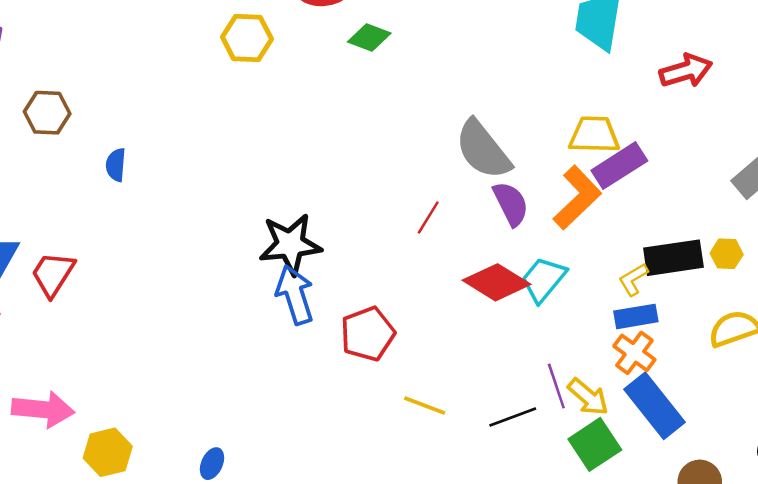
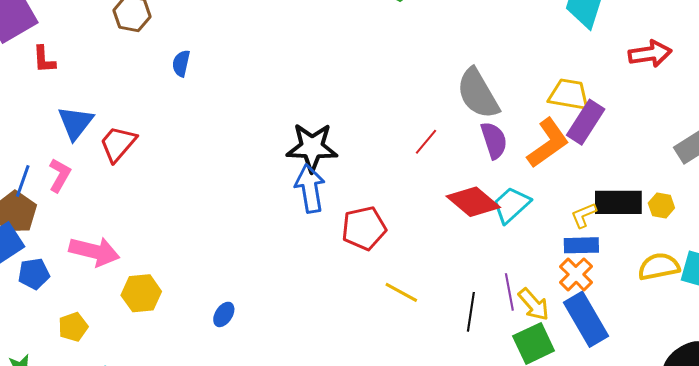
purple rectangle: (619, 166) -> (586, 122), turned -33
black line: (513, 417) -> (471, 312), turned -69

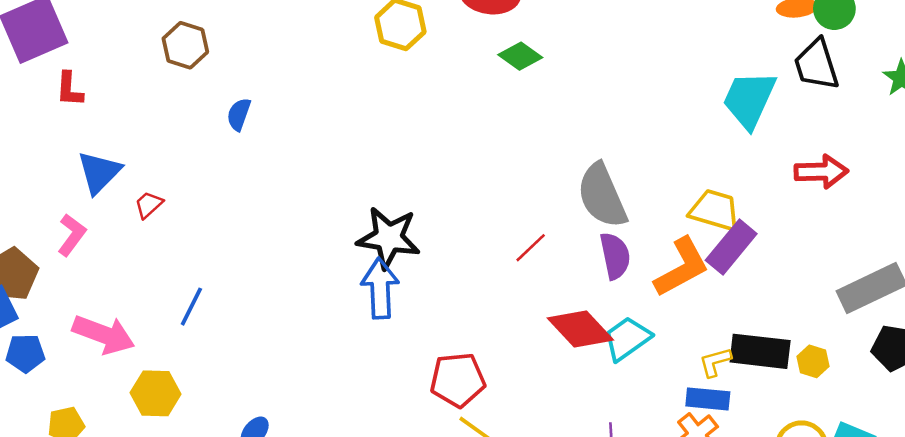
red trapezoid: (118, 144) -> (149, 205), size x0.6
blue line: (23, 181) -> (191, 307), moved
red pentagon: (364, 228) -> (458, 380), moved

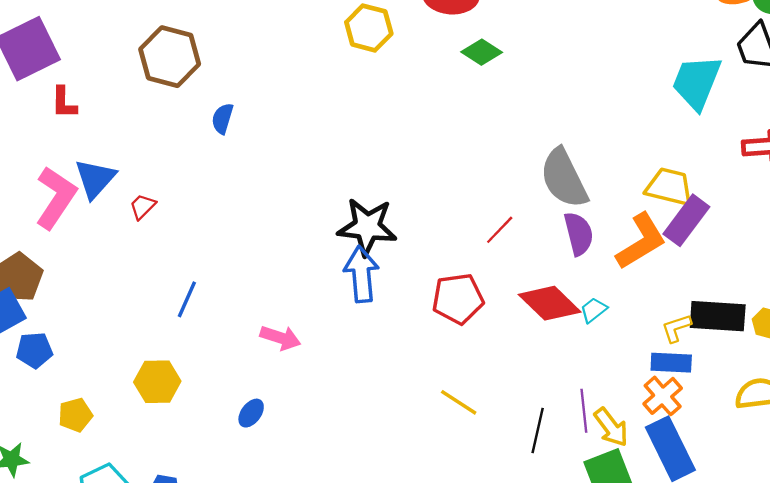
brown hexagon: (185, 45) -> (170, 57), size x1.4
pink L-shape: (72, 235) -> (56, 198), moved, size x1.6
pink arrow: (104, 334) -> (280, 338), moved, size x0.7
cyan trapezoid: (627, 338) -> (594, 310), size x0.6
red pentagon: (458, 380) -> (458, 299), moved

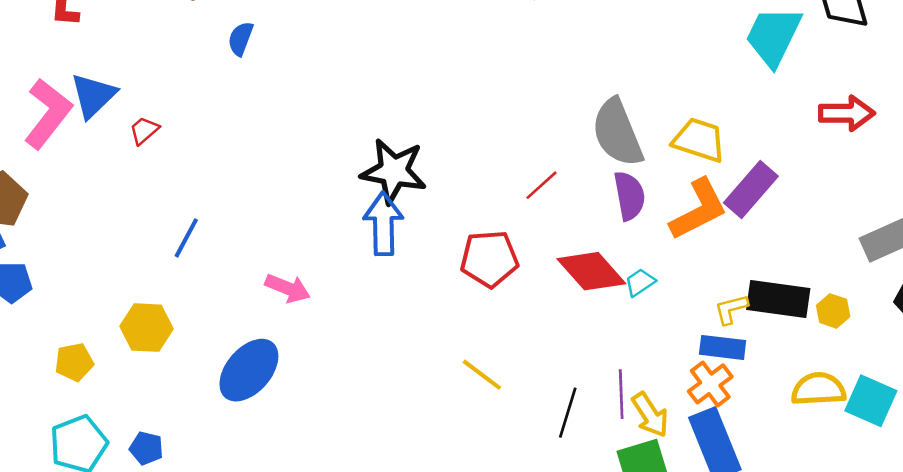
yellow trapezoid: (669, 187) -> (699, 140), moved
blue ellipse: (251, 413) -> (249, 370), size x2.0
yellow pentagon: (75, 415) -> (74, 362), moved

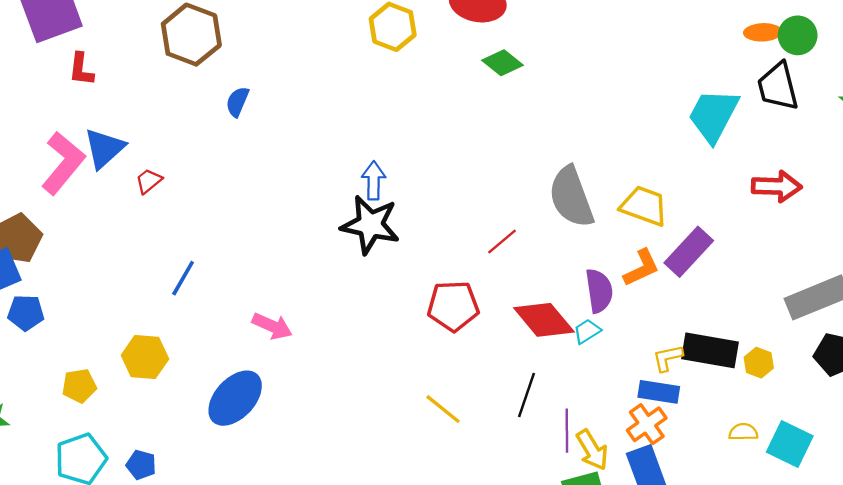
purple semicircle: (629, 196) -> (599, 291), moved
orange L-shape: (699, 209) -> (642, 268), size x0.7
blue arrow: (383, 224) -> (374, 181), moved, size x0.7
yellow semicircle: (818, 389) -> (743, 432), size x0.6
black line: (568, 413) -> (526, 395), moved

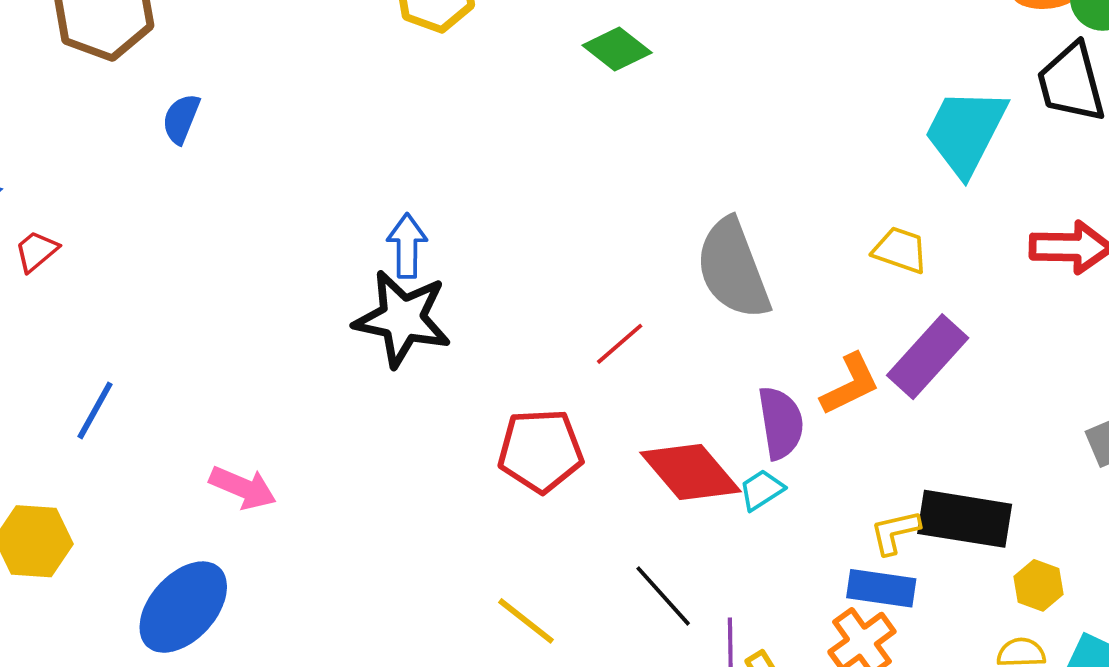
yellow trapezoid: (644, 206) -> (900, 250), moved, size x0.7
yellow hexagon: (759, 363) -> (1038, 585), moved
black line: (526, 395) -> (663, 596), turned -60

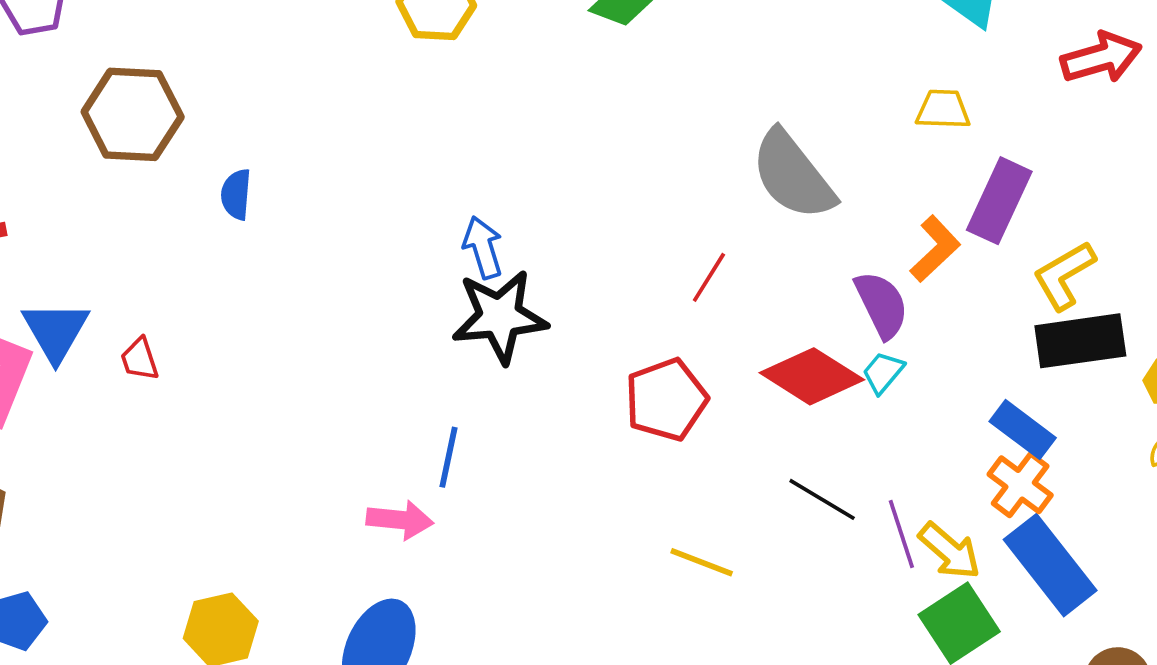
red trapezoid: (36, 251) -> (140, 359), turned -51
blue line: (95, 410) -> (448, 457), moved
yellow L-shape: (895, 532) -> (1064, 275), moved, size x1.4
blue rectangle: (881, 588) -> (1023, 430), turned 46

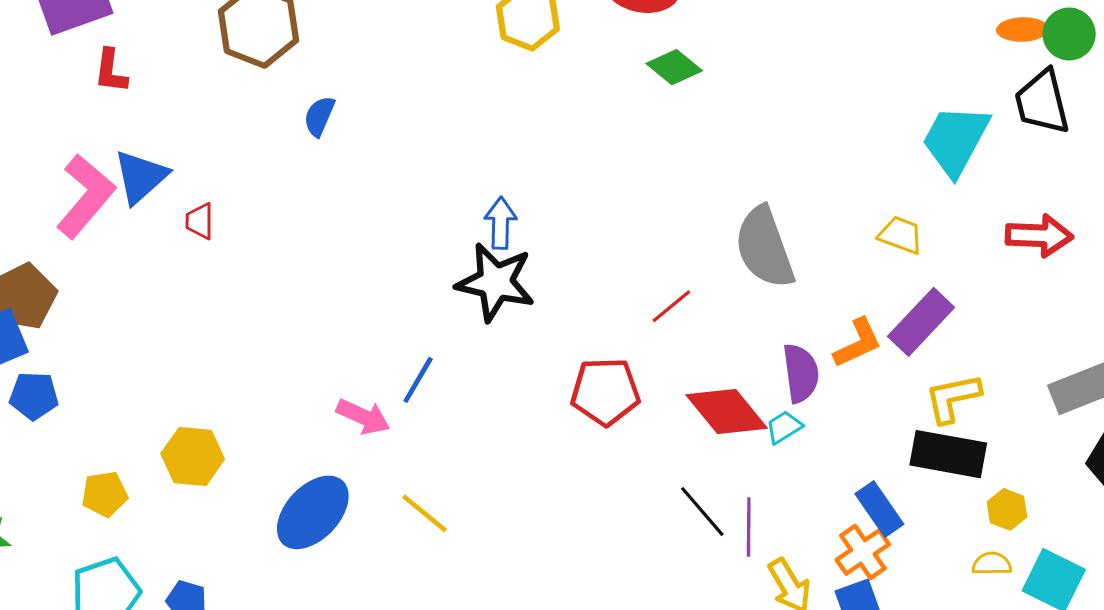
purple line: (901, 534) -> (749, 527), moved
yellow line: (702, 562) -> (425, 513), moved

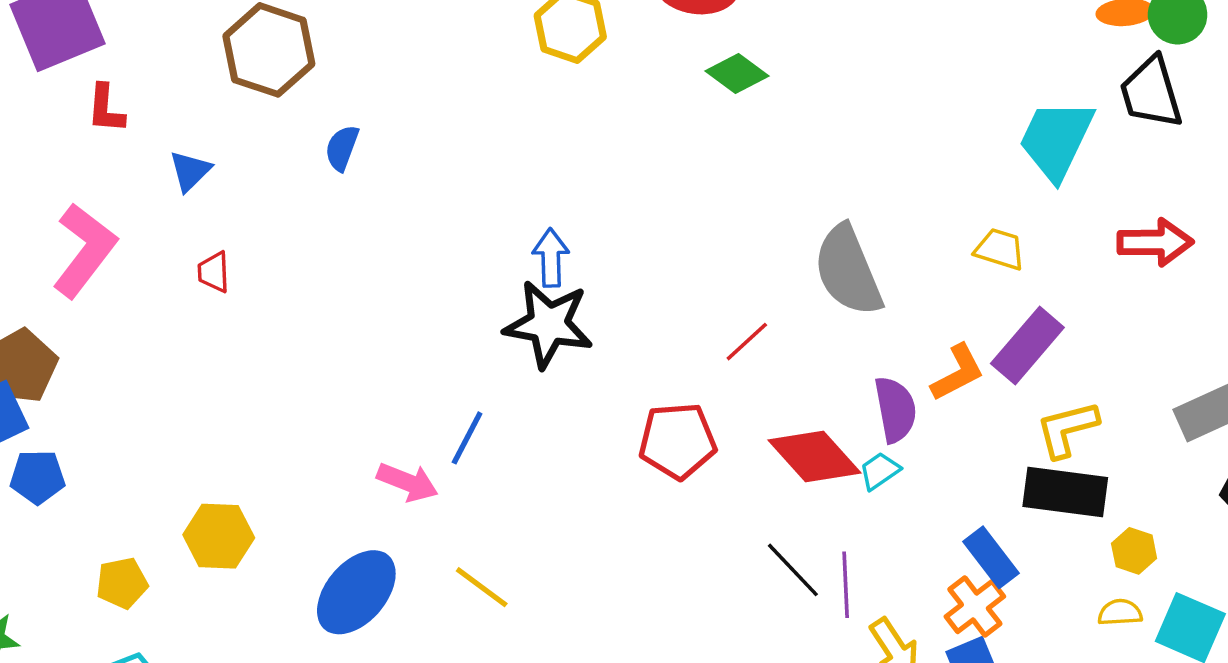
blue triangle: (141, 177) -> (190, 171), moved, size x0.7

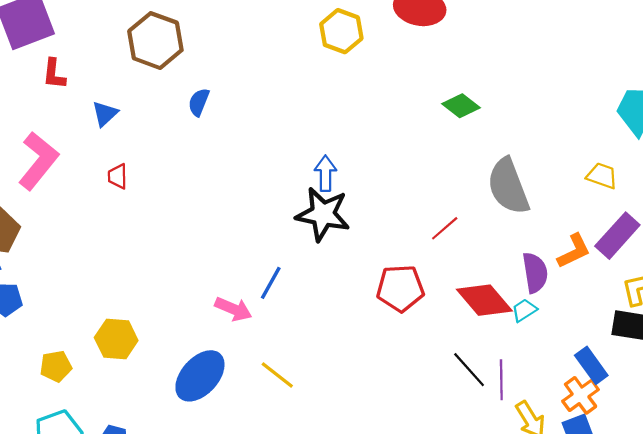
green diamond: (737, 73) -> (461, 106), moved

